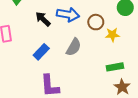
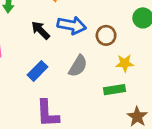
yellow star: (112, 35) -> (125, 63), moved
green rectangle: (115, 67) -> (114, 90), moved

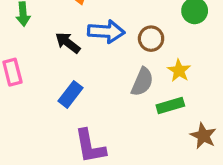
yellow star: (125, 63) -> (179, 71), turned -30
gray semicircle: (78, 66) -> (142, 82), moved

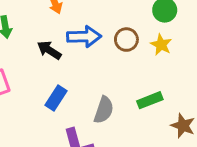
yellow star: (179, 71) -> (161, 45), moved
gray semicircle: (142, 82) -> (104, 110), moved

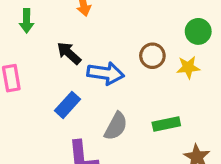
blue arrow: (84, 37) -> (106, 73), moved
yellow star: (161, 45) -> (188, 67), turned 30

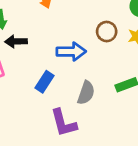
black arrow: (69, 53) -> (16, 41), moved, turned -35

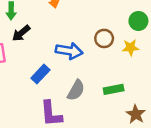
black arrow: (16, 41) -> (21, 33), turned -48

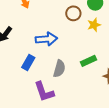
brown circle: (104, 38) -> (73, 13), moved

